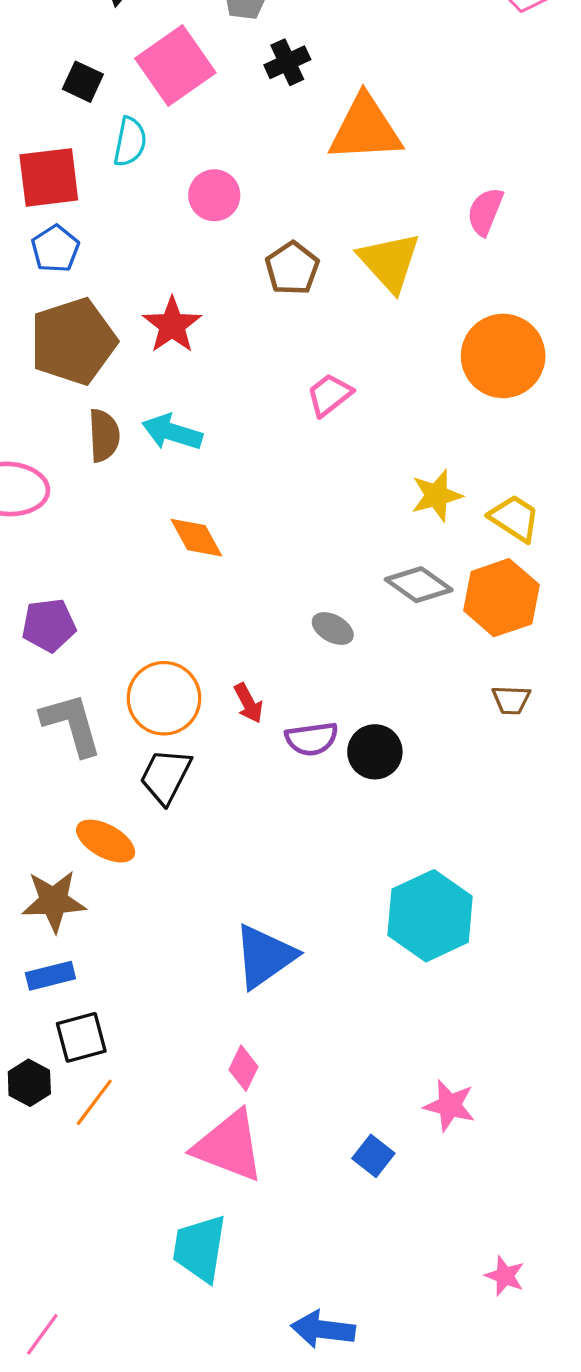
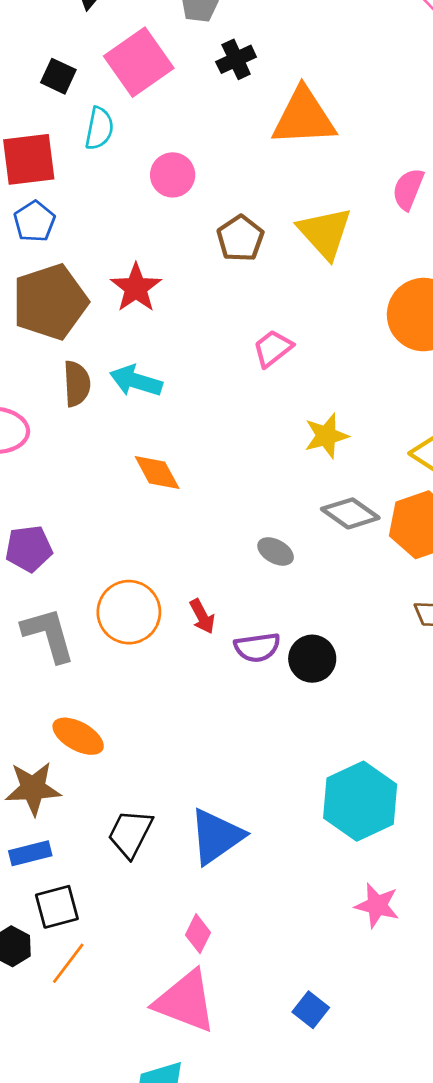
yellow star: (437, 495) -> (326, 436), moved
black trapezoid: (166, 776) -> (130, 834), moved
pink star: (450, 1106) -> (377, 905), moved

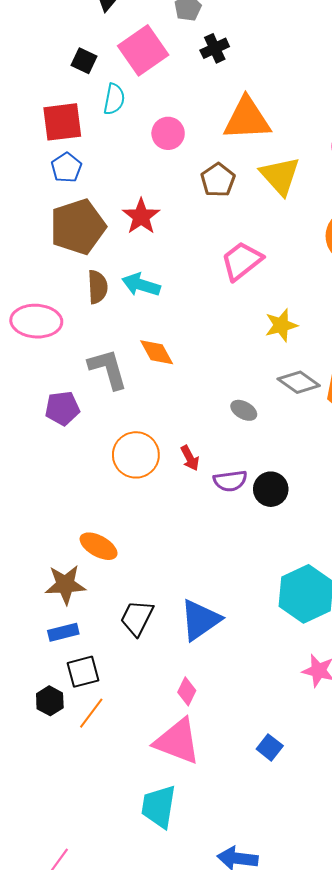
orange triangle: (304, 117) -> (247, 119), moved
pink trapezoid: (273, 348) -> (242, 261), size x1.4
gray L-shape: (49, 635) -> (108, 369), moved

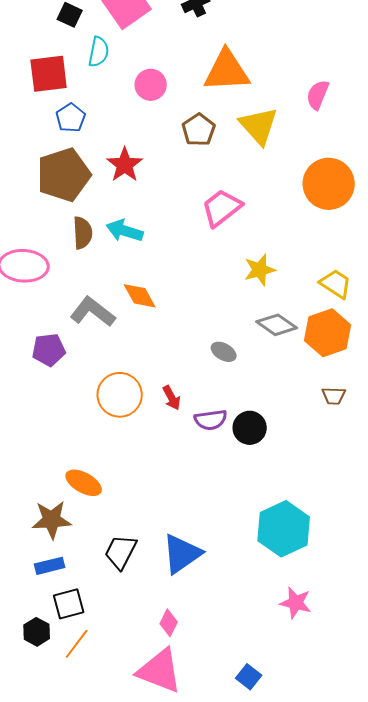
blue pentagon: (66, 168) -> (71, 118), moved
gray L-shape: (108, 369) -> (93, 312), turned -36

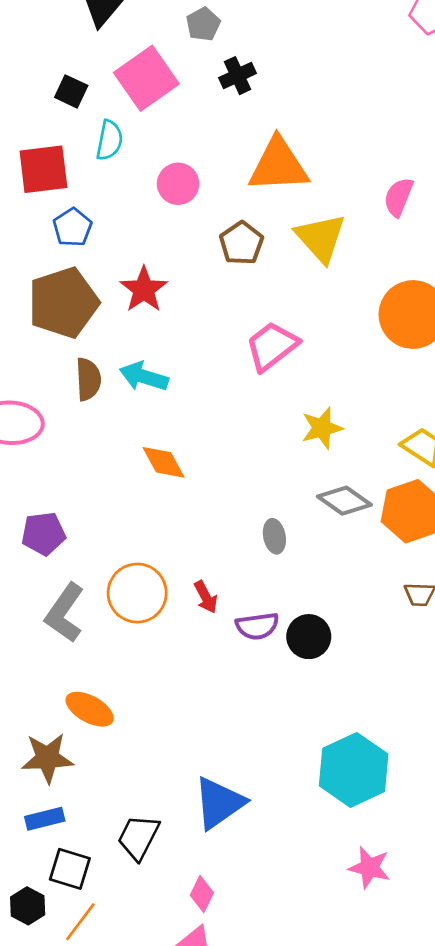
gray L-shape: (93, 312) -> (65, 613), moved, turned -93
gray ellipse: (224, 352) -> (274, 536), turned 50
black trapezoid: (121, 552) -> (138, 837), moved
black square: (69, 604) -> (70, 869), turned 32

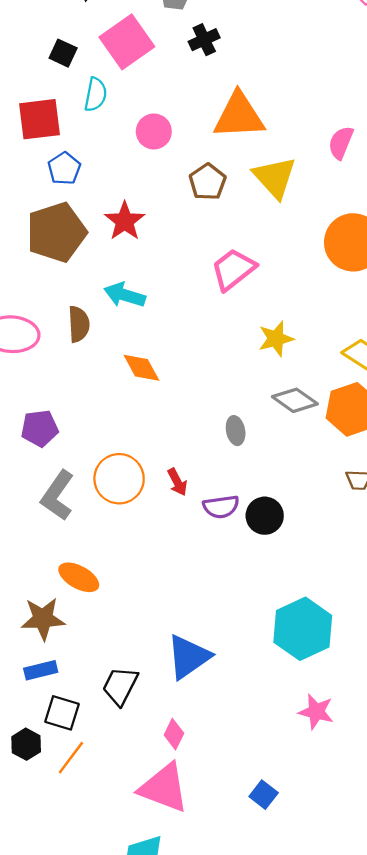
brown semicircle: (88, 379) -> (79, 324), moved

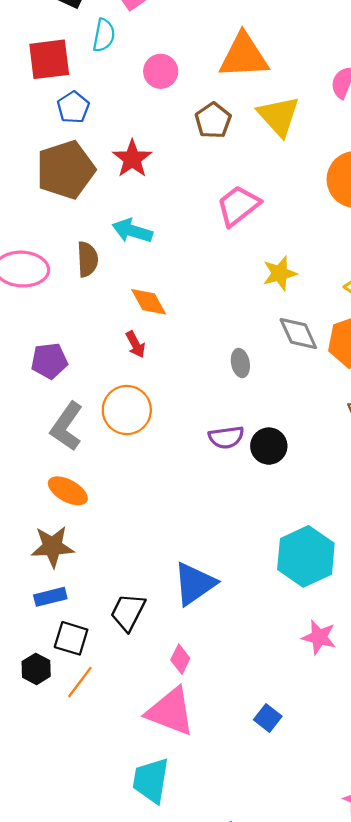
gray diamond: (295, 400) -> (298, 334), turned 30
red arrow: (177, 482) -> (136, 344), moved
orange ellipse: (79, 577) -> (68, 491), moved

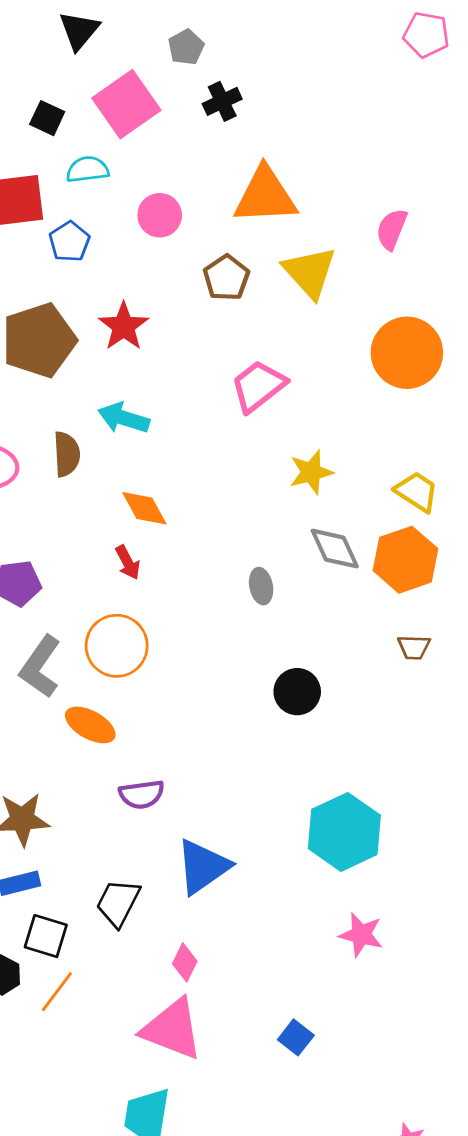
cyan semicircle: (104, 35) -> (87, 169), turned -108
blue pentagon: (73, 107) -> (69, 242), moved
purple semicircle: (226, 437) -> (142, 794), moved
orange ellipse: (68, 491) -> (90, 725), moved

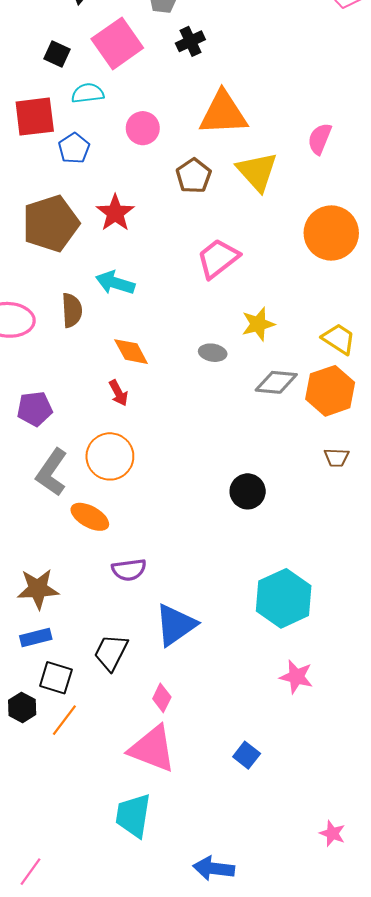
gray diamond: (335, 549) -> (276, 382), turned -60
gray ellipse: (261, 586) -> (213, 353), moved, turned -70

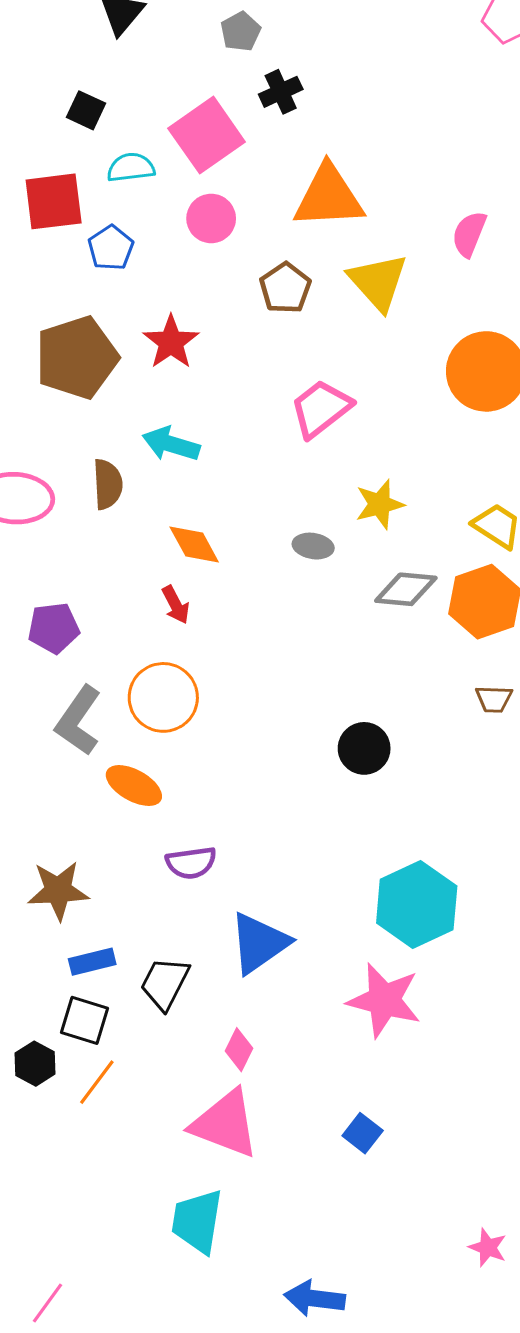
pink square: (117, 43) -> (207, 135), moved
blue rectangle: (36, 638) -> (92, 962), moved
pink star: (296, 677) -> (384, 1000), moved, size x1.5

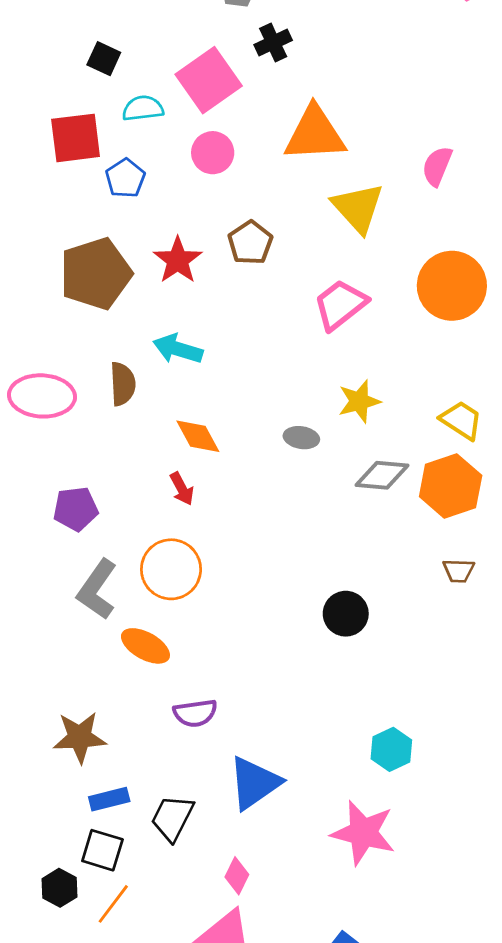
brown pentagon: (285, 288) -> (250, 243), moved
pink trapezoid: (321, 409) -> (340, 305), moved
cyan hexagon: (417, 904) -> (391, 749), size x0.6

